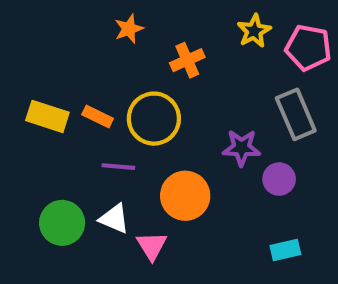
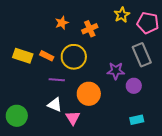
orange star: (129, 29) -> (62, 23), moved
green circle: (62, 223) -> (17, 116), moved

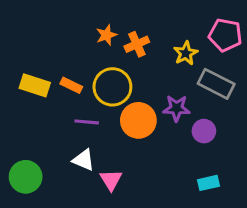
yellow star: (122, 15) -> (186, 53), moved
orange star: (62, 23) -> (106, 35), moved
gray rectangle: (142, 55) -> (216, 84), turned -40
orange circle: (89, 94) -> (138, 120), moved

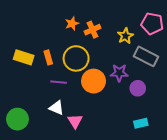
orange rectangle: (71, 85) -> (48, 57), turned 48

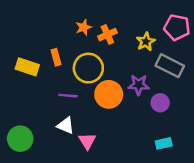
orange rectangle: (48, 57) -> (56, 57), moved

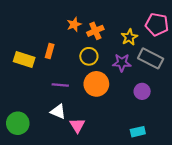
orange rectangle: (56, 57) -> (50, 51), turned 32
yellow circle: (88, 68) -> (89, 56), moved, size x0.7
purple star: (139, 85) -> (122, 63), moved
cyan rectangle: (164, 143) -> (138, 132), moved

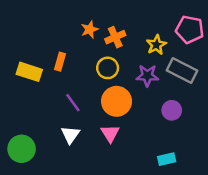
purple line: (60, 85) -> (73, 103), turned 49
white triangle: (58, 112) -> (70, 135), turned 42
pink triangle: (77, 125) -> (110, 133), moved

